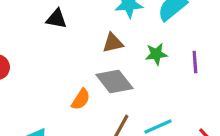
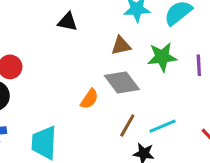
green star: (156, 54) -> (162, 57), size x1.4

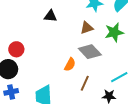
brown line: (127, 126) -> (85, 83), moved

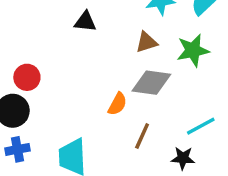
gray diamond: (90, 52) -> (151, 83), turned -40

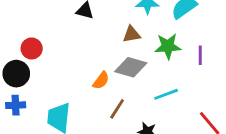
cyan line: (201, 126) -> (166, 94), moved

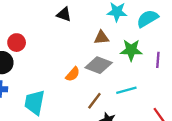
brown line: (117, 109) -> (94, 101), moved

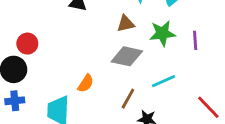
orange semicircle: (73, 74) -> (86, 83), moved

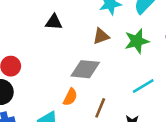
gray diamond: (127, 56) -> (85, 69), moved
brown line: (128, 99) -> (100, 108), moved

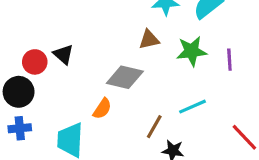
black triangle: (54, 22) -> (63, 54), moved, turned 30
brown line: (100, 108) -> (154, 127), moved

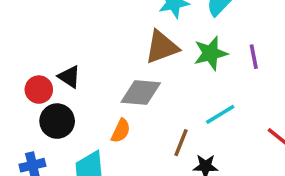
brown triangle: (149, 40) -> (162, 47), size x1.5
black circle: (19, 92) -> (57, 121), moved

